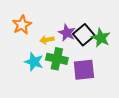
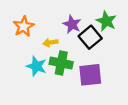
purple star: (67, 33) -> (72, 24), moved
green star: (101, 38) -> (106, 21), moved

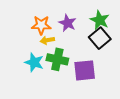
orange star: (24, 26) -> (41, 25), moved, turned 30
black square: (90, 37) -> (100, 38), moved

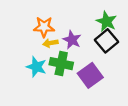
purple star: (67, 23) -> (72, 40), moved
purple square: (85, 70) -> (90, 75), turned -30

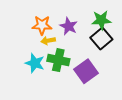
green star: (106, 21) -> (101, 20), turned -30
purple star: (72, 40) -> (69, 26), moved

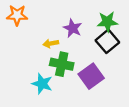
orange star: (42, 25) -> (17, 15), moved
cyan star: (35, 63) -> (42, 84), moved

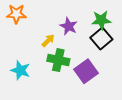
yellow arrow: (51, 43) -> (48, 41), turned 144
cyan star: (42, 84) -> (20, 70), moved

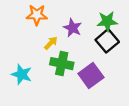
orange star: (16, 14) -> (37, 15), moved

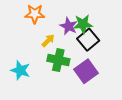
green star: (107, 21) -> (83, 24), moved
black square: (107, 41) -> (88, 40), moved

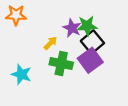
orange star: (35, 14) -> (16, 15), moved
purple square: (86, 71) -> (90, 60), moved

